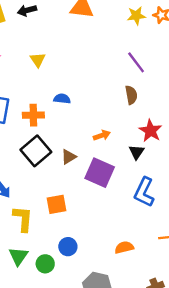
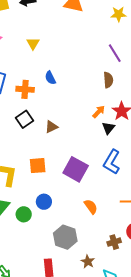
blue semicircle: (62, 99) -> (50, 78), turned -128
orange arrow: (102, 135) -> (99, 112), moved, turned -32
black square: (36, 151) -> (24, 119), size x0.7
purple square: (100, 173) -> (76, 169), moved
orange semicircle: (124, 247) -> (91, 207), turned 63

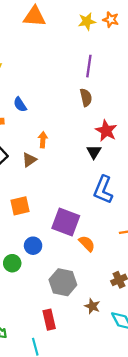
purple line: (115, 53) -> (89, 66), turned 48
orange arrow: (99, 112) -> (43, 140), moved, turned -32
purple square: (76, 169) -> (66, 222), moved

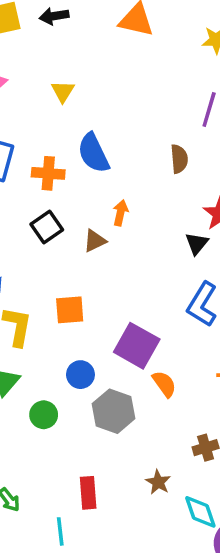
brown semicircle: (86, 97) -> (179, 159), moved
blue semicircle: (20, 105) -> (93, 153), size x1.6
green circle: (12, 263) -> (44, 415), moved
gray hexagon: (63, 282) -> (114, 411), moved

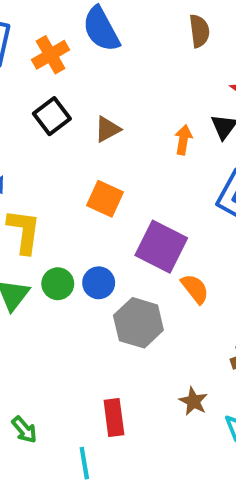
orange cross: (48, 173) -> (51, 55), turned -32
orange arrow: (120, 213) -> (183, 140), moved
orange square: (70, 310) -> (105, 199), moved, turned 32
green circle: (44, 415) -> (58, 284), moved

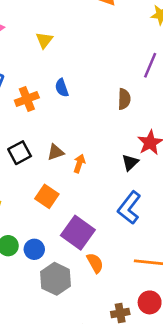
blue semicircle: (101, 29) -> (62, 88), size x0.6
black square: (52, 116) -> (20, 153), moved
orange arrow: (183, 140) -> (79, 164), moved

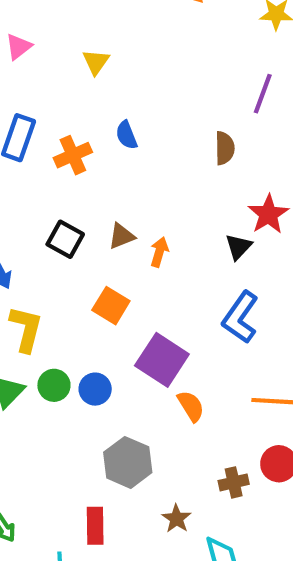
black square: (20, 153) -> (65, 239), turned -30
gray hexagon: (56, 279) -> (128, 462), moved

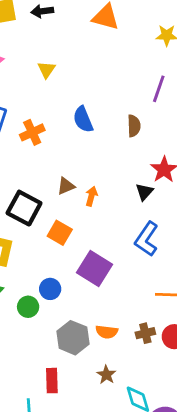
blue semicircle: (126, 135) -> (83, 119), moved, size x1.4
black square: (65, 239) -> (24, 208), moved, size x1.4
green circle: (54, 385) -> (28, 307), moved
orange semicircle: (191, 406) -> (107, 332), moved, turned 130
brown cross: (234, 482) -> (145, 333), moved

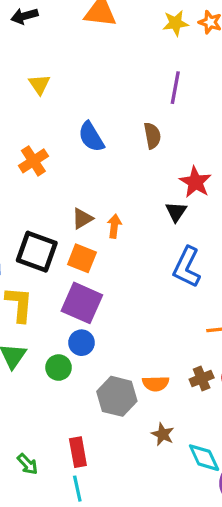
orange square: (60, 233) -> (82, 258), moved
purple square: (95, 269) -> (82, 303), moved
red rectangle: (52, 381) -> (78, 452), moved

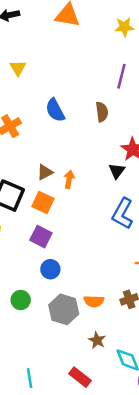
purple square: (82, 303) -> (41, 237), size x0.7
blue circle: (82, 343) -> (50, 269), moved
green circle: (59, 368) -> (21, 300), moved
red rectangle: (78, 452) -> (80, 377), moved, turned -45

